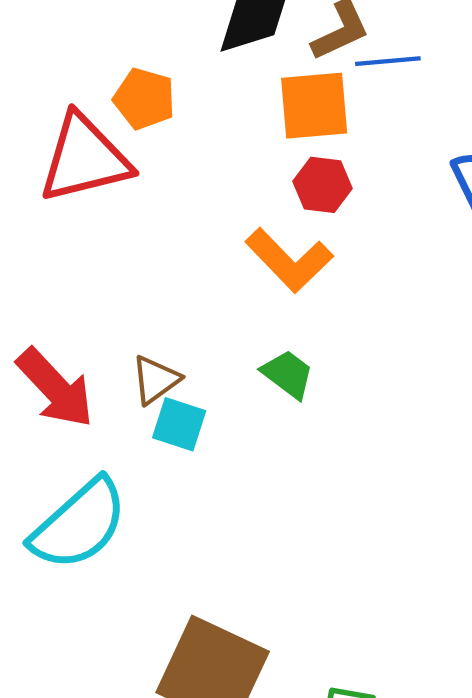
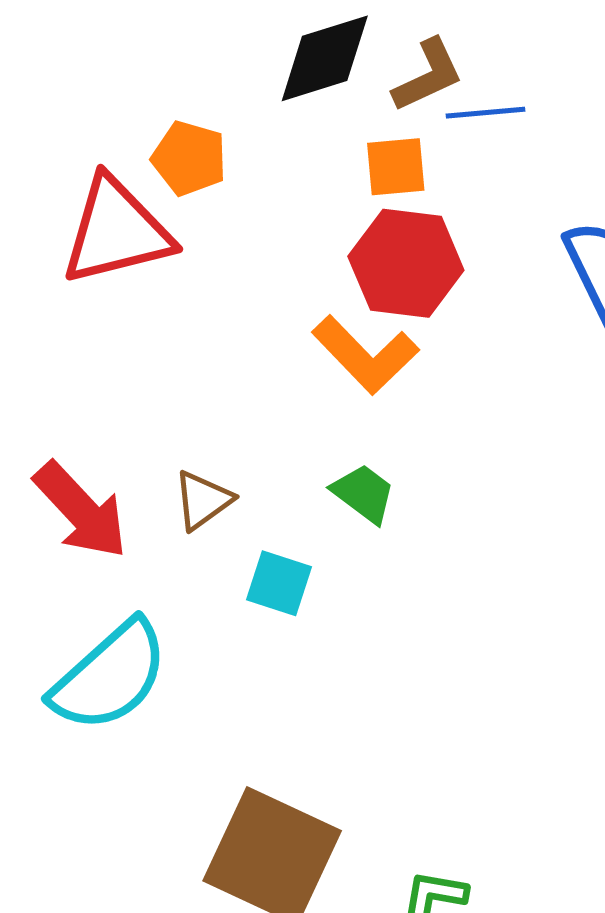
orange square: (314, 106) -> (396, 167), size x0.7
red hexagon: (322, 185) -> (406, 263), size x1.6
cyan square: (179, 424) -> (279, 583), moved

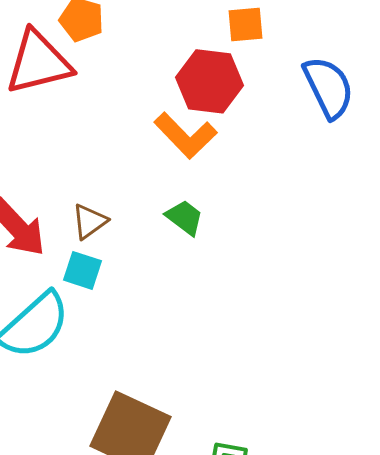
orange square: (396, 167) -> (245, 24), moved
cyan square: (279, 583) -> (82, 270), moved

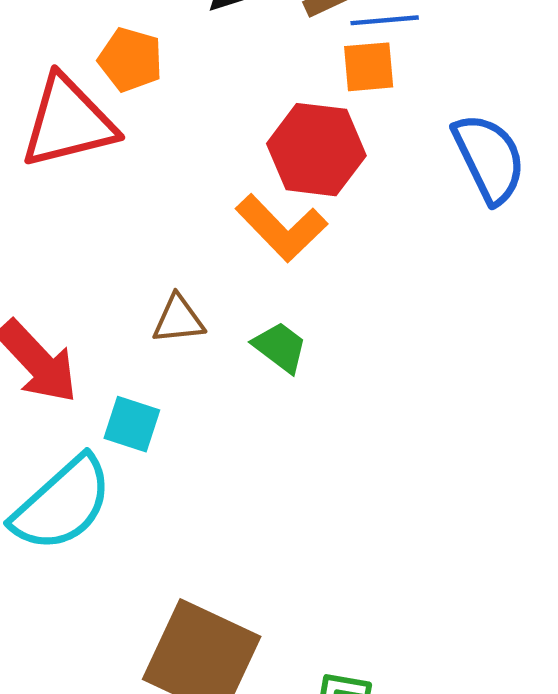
brown triangle: (89, 221) -> (178, 319), moved, turned 30

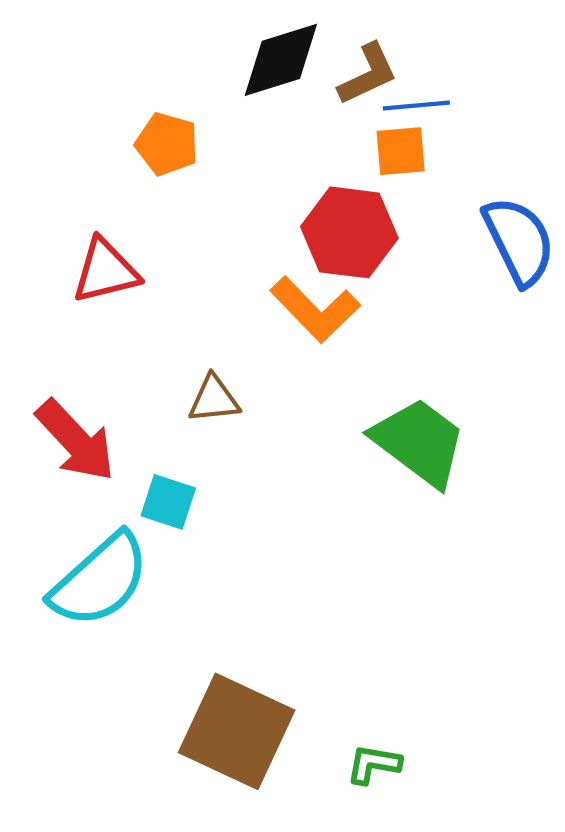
red triangle: (68, 122) -> (106, 271), moved, size x0.7
green trapezoid: (280, 347) -> (419, 442), moved, size x1.8

